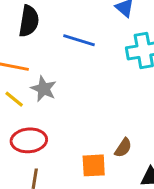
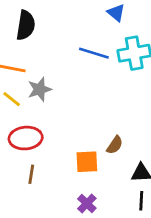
blue line: (79, 40) -> (94, 53), moved
gray star: (44, 89) -> (40, 89), turned 30

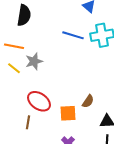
red ellipse: (26, 138) -> (39, 101), moved, turned 40

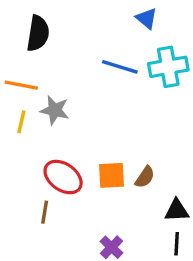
gray star: (34, 61) -> (55, 110), turned 30
yellow line: (14, 68) -> (21, 122), turned 64
orange square: (68, 113) -> (111, 175), moved

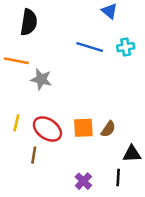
cyan cross: (168, 67) -> (126, 47), size x0.6
yellow line: (21, 122) -> (16, 123), moved
black line: (177, 244) -> (118, 177), moved

